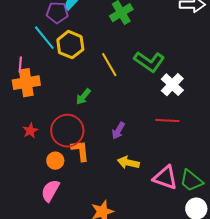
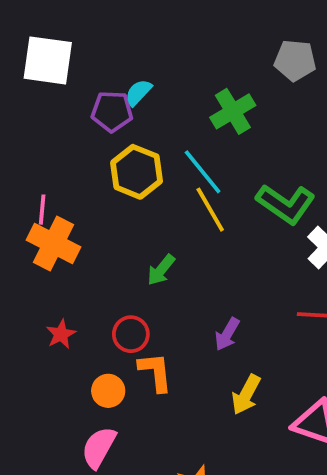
cyan line: (44, 38) -> (203, 172), moved
orange cross: (26, 83) -> (53, 244), turned 36
red circle: (67, 131) -> (131, 334), size x0.6
yellow arrow: (128, 163) -> (246, 395), turned -75

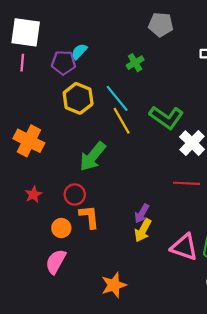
gray pentagon: (295, 60) -> (161, 25), moved
green cross: (233, 111) -> (135, 63), size x0.7
pink line: (42, 210) -> (22, 63), moved
green arrow: (161, 270) -> (93, 156), size x1.6
purple arrow: (227, 334) -> (142, 213), moved

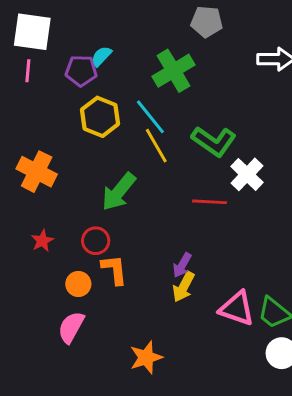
green cross: (135, 63) -> (173, 71), size x1.8
red line: (186, 183) -> (210, 202), moved

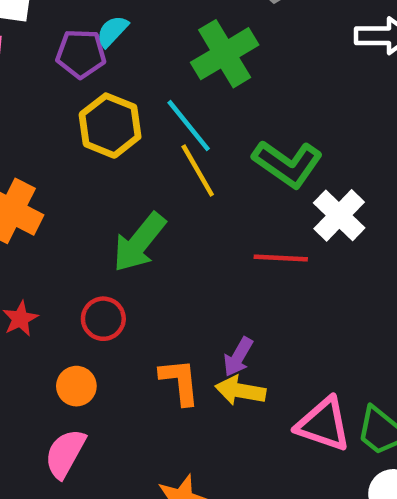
orange L-shape: (114, 270) -> (180, 382), moved
yellow arrow: (184, 287) -> (240, 391), turned 72

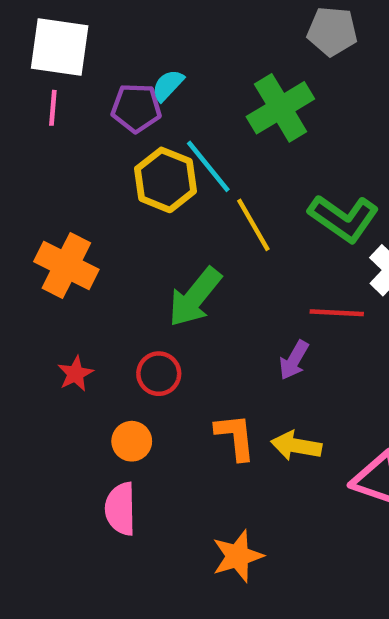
cyan line: (189, 126) -> (208, 166), moved
purple arrow: (238, 357) -> (294, 360), moved
pink semicircle: (65, 453) -> (120, 509), turned -30

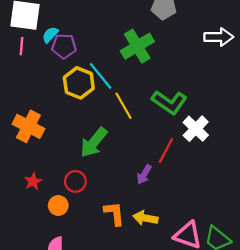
cyan semicircle: (168, 85) -> (50, 35), moved
red line: (337, 313) -> (166, 150), turned -65
orange circle: (132, 441) -> (58, 205), moved

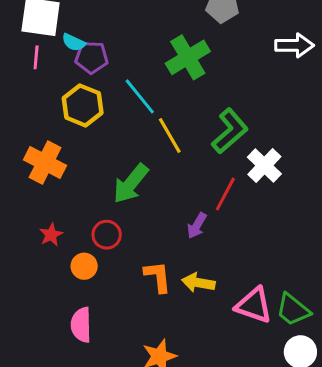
cyan semicircle: (50, 35) -> (74, 42), turned -108
yellow hexagon: (79, 83) -> (83, 105), moved
green L-shape: (169, 102) -> (230, 131), turned -76

